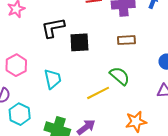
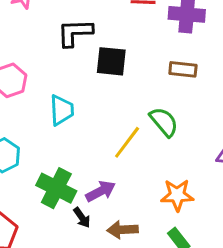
yellow line: (98, 93) -> (127, 142), turned -35

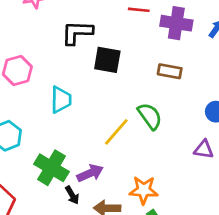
orange star: (177, 195) -> (144, 190), moved

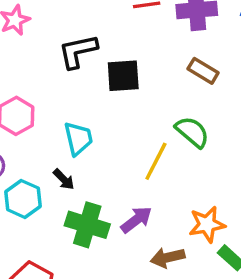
brown rectangle: (170, 71) -> (203, 71), turned 35
black arrow: (72, 195) -> (64, 179), moved

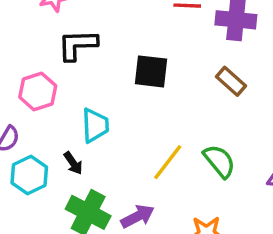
black L-shape: (78, 51) -> (78, 45), moved
green semicircle: (192, 132) -> (219, 161), moved

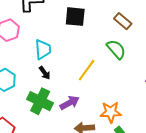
green semicircle: (219, 161) -> (116, 49), moved
black arrow: (73, 163) -> (45, 73), moved

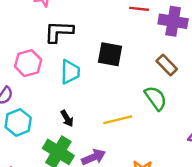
cyan trapezoid: (43, 49) -> (70, 72), moved
yellow line: (87, 70) -> (118, 120), turned 35

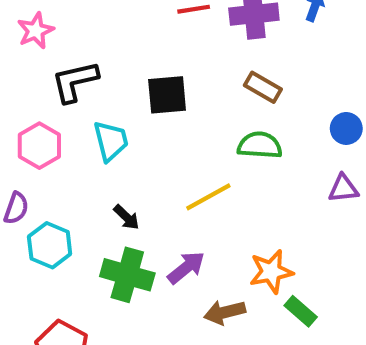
green semicircle: (156, 98) -> (260, 145), turned -35

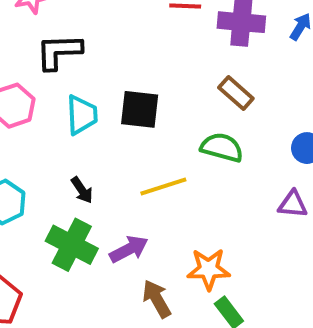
black square: (167, 95) -> (140, 109), moved
brown arrow: (225, 312) -> (157, 299), turned 63

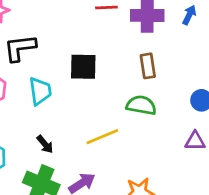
brown rectangle: (236, 93) -> (148, 66), turned 45
black square: (140, 109) -> (83, 67), moved

